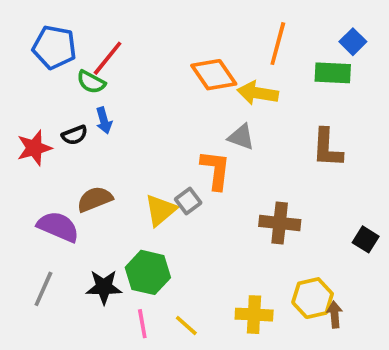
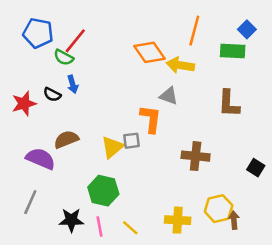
black semicircle: (75, 135) -> (52, 95), turned 48
gray square: (188, 201) -> (132, 141), turned 30
black star: (104, 287) -> (71, 220), moved

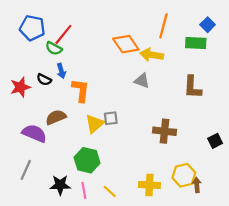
orange L-shape: (151, 119) -> (81, 90), moved
black square: (256, 168) -> (215, 141), turned 32

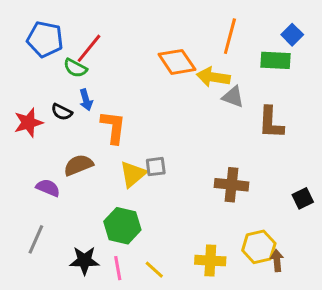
gray triangle: (142, 81) -> (233, 97), moved
purple semicircle: (34, 133) -> (48, 188), size x0.7

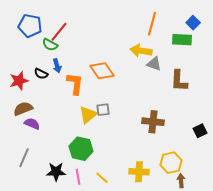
orange diamond: (177, 62) -> (102, 71), moved
brown semicircle: (78, 165) -> (23, 109), moved
brown arrow: (277, 261) -> (181, 181), moved

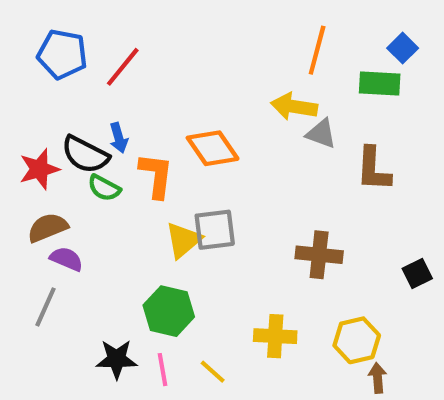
green semicircle: (50, 45) -> (104, 188), moved
black semicircle: (41, 74) -> (85, 155), size x1.6
gray square: (103, 110) -> (215, 230), size x1.5
gray line: (24, 158) -> (46, 307), moved
yellow cross: (139, 172) -> (275, 336), moved

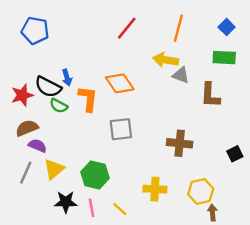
red line: (123, 67) -> (127, 28), moved
green rectangle: (380, 84) -> (224, 58), moved
yellow triangle: (183, 240) -> (54, 169), moved

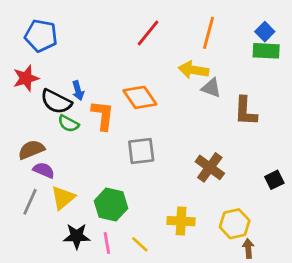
green rectangle: (224, 58) -> (266, 51), moved
red star: (22, 95) -> (26, 78), moved
brown cross: (180, 143) -> (210, 167), turned 30

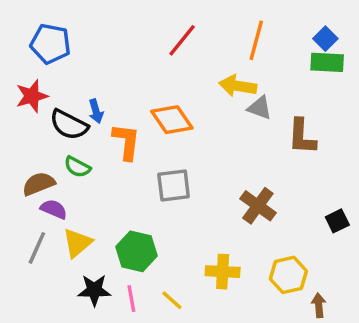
green semicircle: (68, 124) -> (77, 167), moved
brown arrow: (248, 248) -> (319, 305), moved

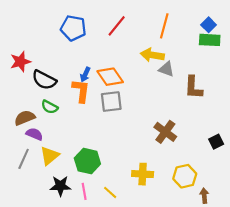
blue pentagon: (50, 44) -> (73, 28), moved
blue arrow: (96, 111) -> (85, 75), moved, turned 40
gray square: (174, 185) -> (111, 102), moved

